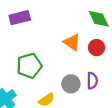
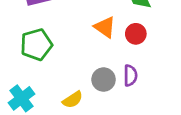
green pentagon: (29, 66) -> (36, 45), moved

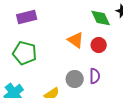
green pentagon: (36, 45) -> (25, 53), turned 30

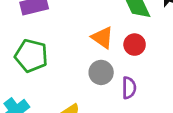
gray circle: (75, 79) -> (101, 72), moved

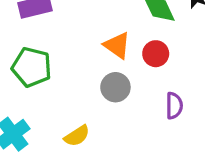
purple semicircle: (129, 88) -> (174, 106), moved

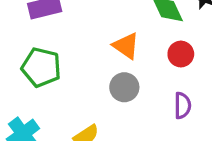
red circle: (156, 54) -> (181, 54), moved

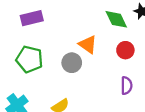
gray circle: (124, 87) -> (72, 63), moved

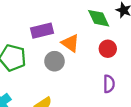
purple rectangle: (32, 18) -> (42, 31), moved

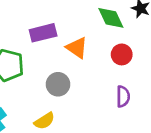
gray circle: (55, 61) -> (58, 84), moved

